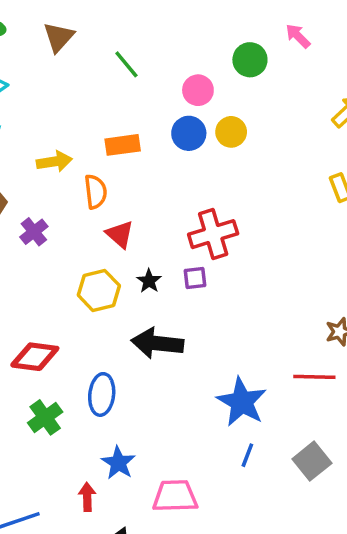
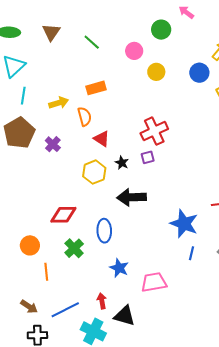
blue circle: (189, 133) -> (199, 73), moved
red arrow: (87, 497) -> (102, 301), moved

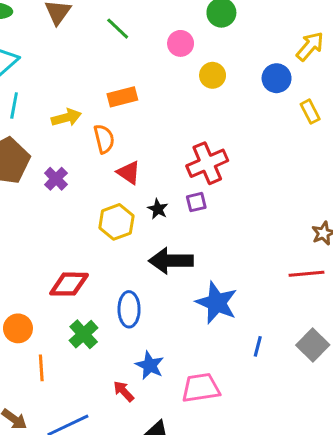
blue star: (184, 224) -> (217, 303), moved
red arrow: (102, 301) -> (124, 391), moved, turned -35

